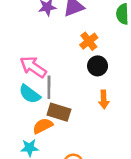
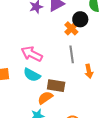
black circle: (98, 66) -> (80, 19), moved
gray line: (49, 87) -> (72, 54), moved

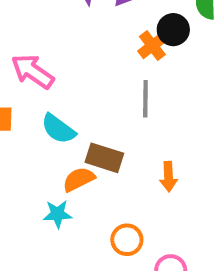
pink arrow: (32, 54) -> (33, 71), moved
orange arrow: (89, 71) -> (168, 177), moved

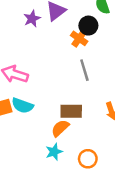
cyan semicircle: (58, 129) -> (22, 106), moved
orange circle: (127, 240) -> (88, 159), moved

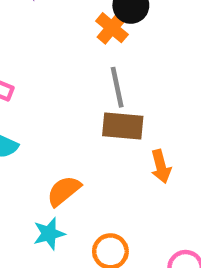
brown rectangle: (71, 111) -> (123, 126), moved

